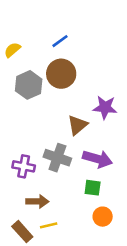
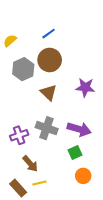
brown triangle: (77, 125) -> (49, 93), moved, turned -36
purple cross: (24, 166) -> (19, 135), turned -30
green square: (93, 188) -> (75, 153), turned -32
brown arrow: (37, 202) -> (30, 164), turned 48

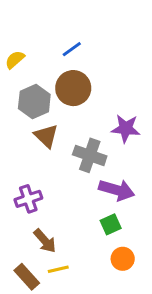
brown triangle: (49, 93) -> (46, 136), moved
gray cross: (47, 128) -> (90, 155), moved

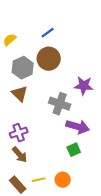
brown triangle: (46, 136) -> (20, 94), moved
brown arrow: (45, 241) -> (20, 155), moved
orange circle: (123, 259) -> (63, 180), moved

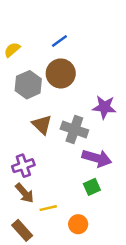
brown triangle: (20, 94) -> (42, 125), moved
yellow line: (39, 180) -> (48, 208), moved

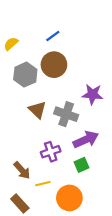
purple arrow: (97, 158) -> (86, 140), turned -40
purple cross: (23, 166) -> (51, 152), moved
orange circle: (78, 224) -> (69, 198), size x1.5

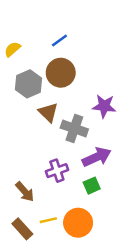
brown triangle: (37, 110) -> (48, 112), moved
yellow line: (43, 184) -> (48, 220), moved

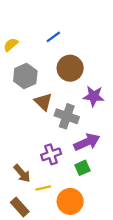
brown circle: (61, 73) -> (70, 68), moved
yellow line: (48, 220) -> (43, 188), moved

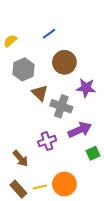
green square: (82, 168) -> (93, 153), moved
yellow line: (43, 188) -> (40, 187), moved

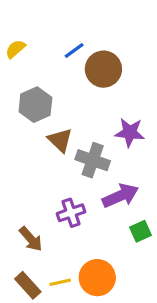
yellow semicircle: (10, 41) -> (15, 49), moved
brown circle: (64, 62) -> (103, 69), moved

